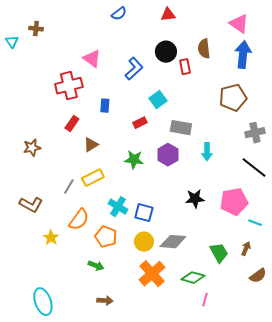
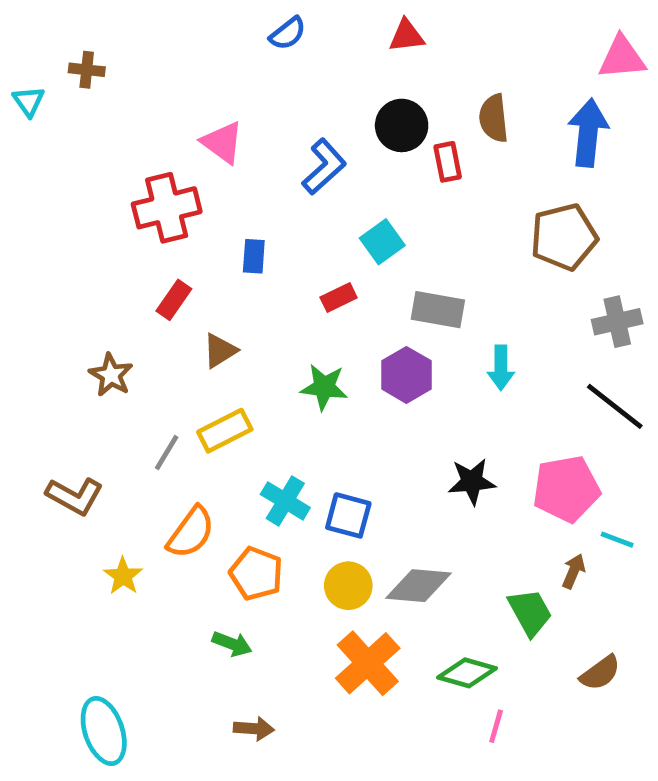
pink triangle: (239, 24) -> (622, 58), moved, turned -40
brown star: (32, 148) -> (111, 375), moved, turned -30
brown arrow: (246, 249) -> (574, 571), moved
brown semicircle: (258, 276) -> (600, 673), moved

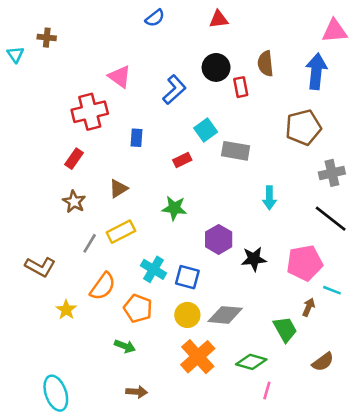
red rectangle: (174, 300) -> (74, 159), moved
gray rectangle: (438, 310) -> (236, 151), moved
brown star: (111, 375) -> (74, 202), moved
purple hexagon: (406, 375) -> (219, 239), moved

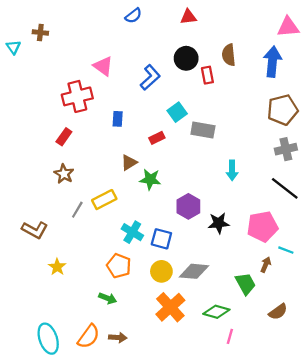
brown pentagon: (303, 127) -> (283, 110), moved
brown triangle: (118, 189) -> (129, 163), moved
orange semicircle: (103, 286) -> (89, 336), moved

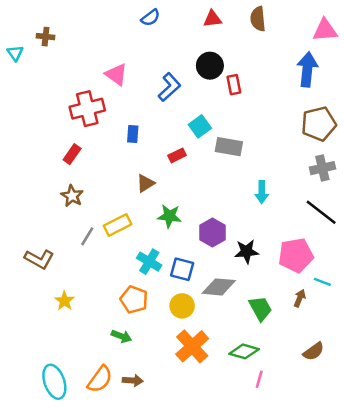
brown semicircle: (229, 55) -> (258, 19), moved
green star: (150, 179) -> (169, 216), moved
gray diamond: (194, 271) -> (219, 287), moved
green trapezoid: (246, 284) -> (260, 308), moved

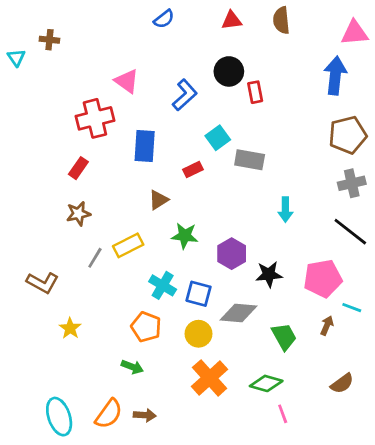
blue rectangle: (133, 134) -> (145, 146), size x1.6
brown star: (72, 196) -> (78, 214), turned 30
pink line: (259, 379) -> (283, 414), turned -36

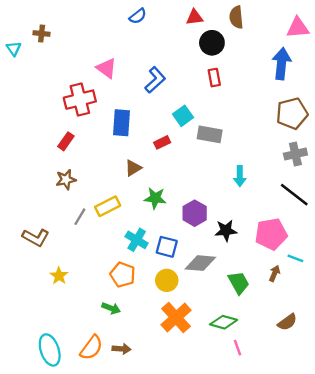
black circle: (229, 71) -> (212, 43), moved

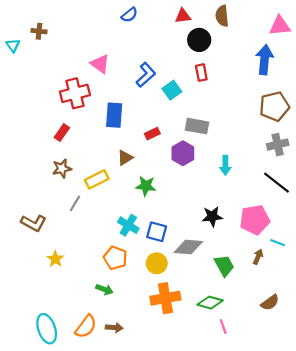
cyan square: (183, 116) -> (172, 90), moved
yellow rectangle: (108, 206) -> (97, 179), moved
purple hexagon: (195, 213) -> (183, 153), moved
orange cross: (176, 318) -> (165, 298), turned 32

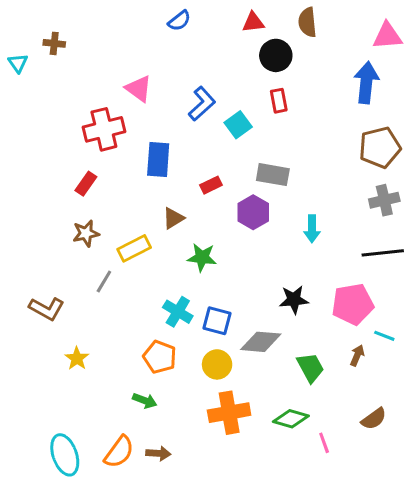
black line: (277, 183) -> (383, 253), turned -44
pink line: (223, 326) -> (324, 443), moved

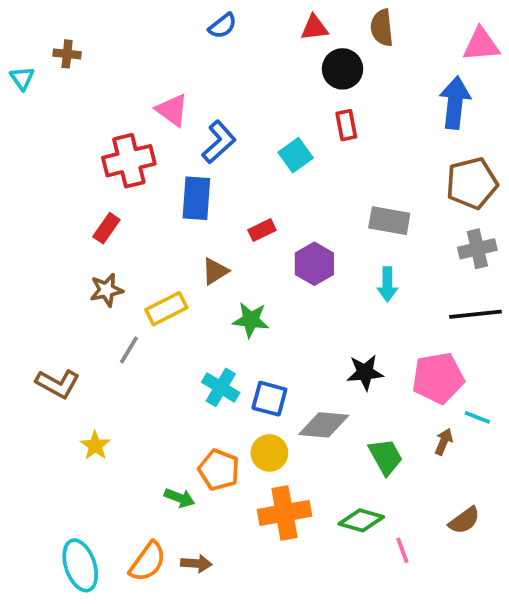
blue L-shape: (202, 104) -> (219, 142), moved
gray rectangle: (273, 175) -> (389, 221), moved
orange pentagon: (160, 357) -> (219, 470), moved

